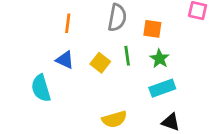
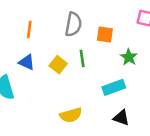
green star: (159, 59) -> (129, 57), moved

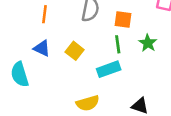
green line: (82, 58) -> (118, 44), moved
cyan rectangle: (114, 87) -> (109, 69), moved

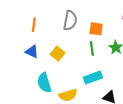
cyan rectangle: (109, 69) -> (93, 78), moved
cyan semicircle: (20, 74) -> (44, 83), moved

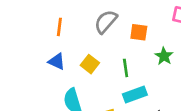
gray semicircle: (70, 21) -> (106, 22), turned -150
green line: (92, 49) -> (126, 68), moved

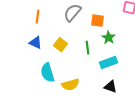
green star: (164, 56) -> (108, 38), moved
cyan rectangle: (135, 94) -> (108, 63), moved

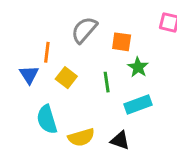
orange line: (37, 17) -> (47, 52), moved
blue triangle: (35, 43) -> (29, 75), turned 32
black triangle: (110, 87) -> (120, 140), moved

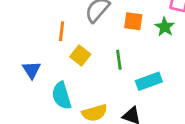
green star: (138, 67) -> (165, 27), moved
blue triangle: (29, 75) -> (32, 70), moved

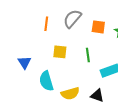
orange line: (62, 31) -> (46, 24), moved
yellow square: (80, 56) -> (60, 52), turned -32

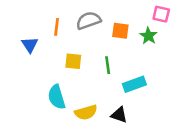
gray semicircle: (72, 19) -> (88, 20), turned 30
blue triangle: (24, 62) -> (30, 45), moved

